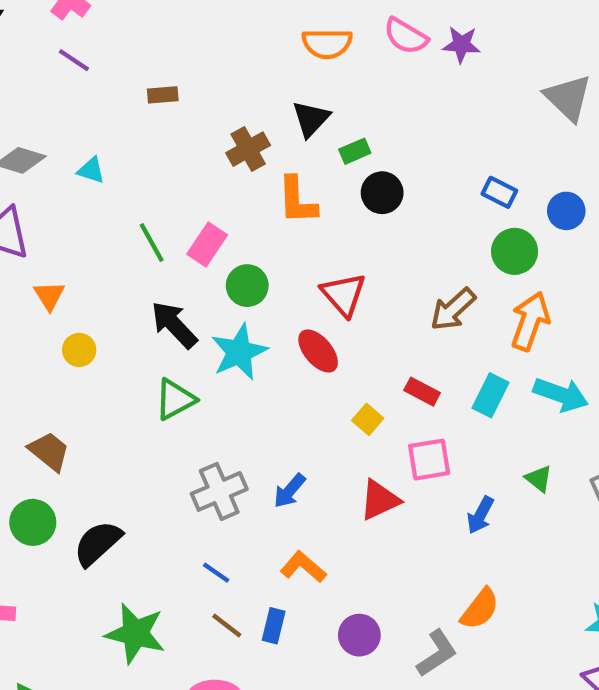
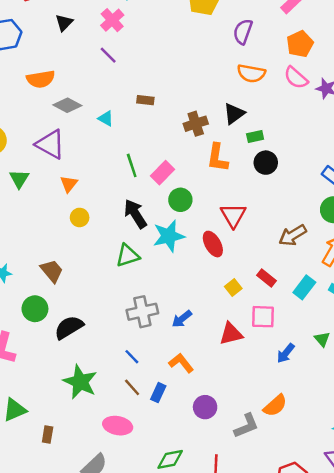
brown rectangle: (163, 95) -> (145, 100), moved

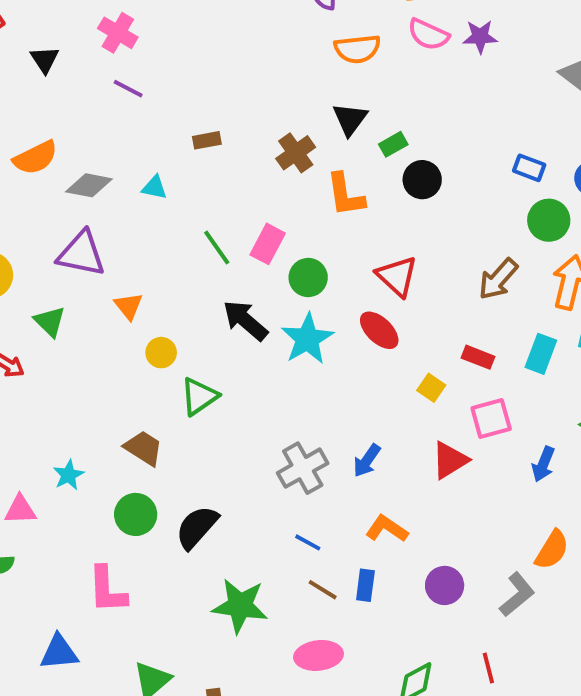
green triangle: (128, 256) -> (199, 396), moved

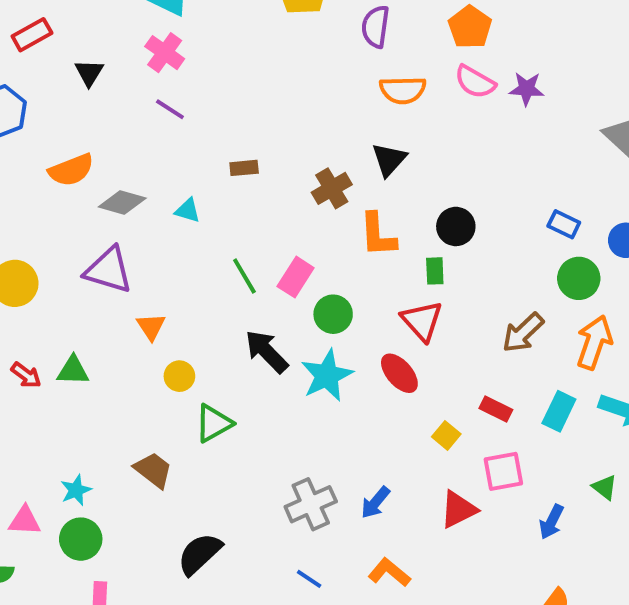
green rectangle: (393, 144) -> (435, 271), moved, turned -68
green triangle: (50, 322) -> (73, 370), moved, turned -48
green circle: (136, 514) -> (81, 539), moved

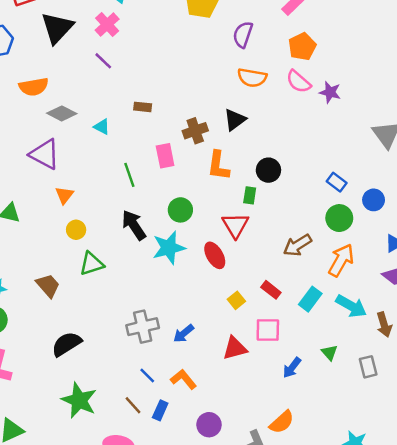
black triangle: (89, 73) -> (57, 28), size x1.8
pink rectangle: (296, 277) -> (165, 156), moved, turned -55
blue line: (309, 579) -> (147, 376), moved

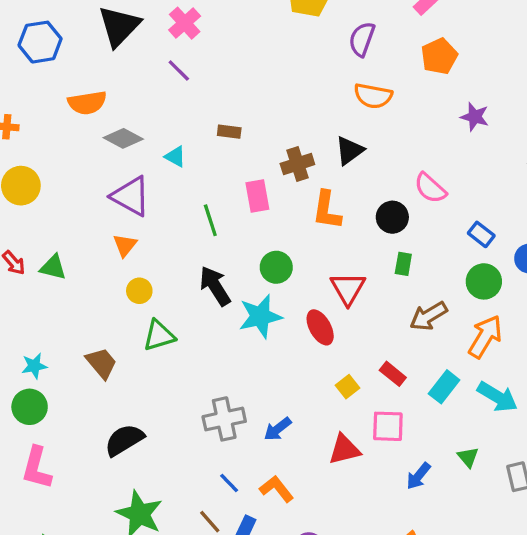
pink semicircle: (299, 82) -> (430, 188), moved
purple triangle: (45, 154) -> (131, 196), moved
green rectangle: (250, 195) -> (403, 264), moved

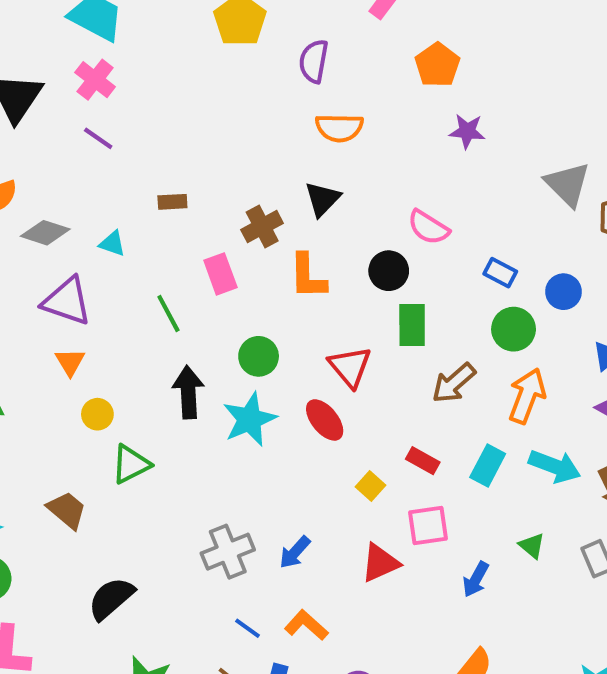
orange pentagon: (439, 56) -> (437, 65), moved
green rectangle: (403, 264) -> (412, 325), size x1.5
black arrow: (215, 286) -> (188, 392), turned 39

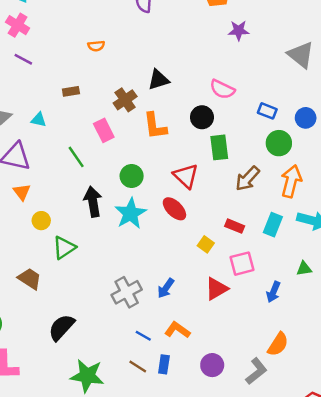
orange semicircle: (339, 128) -> (96, 46), moved, size x0.6
black triangle: (322, 199) -> (158, 80), turned 35
green triangle: (532, 546) -> (304, 269), turned -42

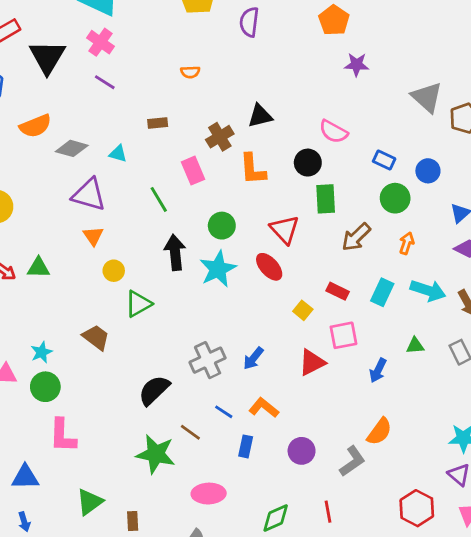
orange arrow: (291, 181) -> (407, 243), size x0.6
black semicircle: (61, 327) -> (154, 390), moved
brown line: (138, 367) -> (190, 432), moved

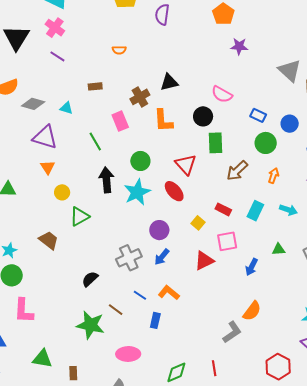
cyan arrow: (428, 290) -> (288, 210), size x0.7
black semicircle: (154, 390) -> (90, 279), size x0.7
purple circle: (302, 451) -> (159, 230), moved
green triangle: (90, 502) -> (42, 359), turned 45

